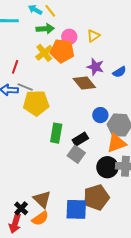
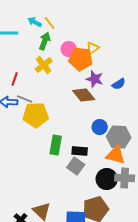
green arrow: (45, 29) -> (45, 41), turned -66
orange pentagon: (62, 51) -> (81, 59), moved
black rectangle: (80, 139) -> (80, 151), turned 35
orange triangle: (116, 143) -> (116, 155), turned 35

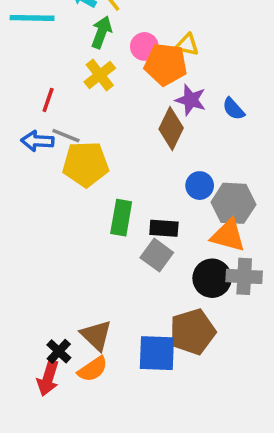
yellow triangle: (93, 48) -> (187, 45), turned 48
blue semicircle: (119, 84) -> (233, 109), turned 80
brown diamond: (84, 95) -> (171, 128), turned 65

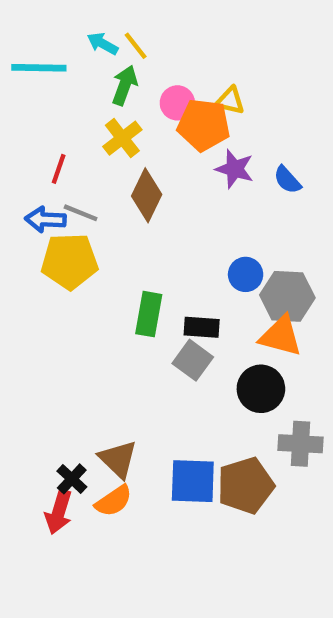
brown diamond: (171, 128) -> (147, 195), moved
yellow pentagon: (86, 164) -> (70, 261), moved
gray cross: (244, 276) -> (301, 444), moved
brown pentagon: (192, 332) -> (246, 486), moved

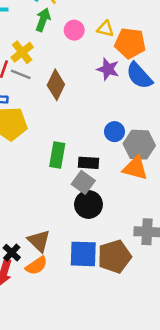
orange pentagon: (204, 125) -> (130, 43), moved
yellow cross: (122, 138) -> (22, 52), moved
blue semicircle: (287, 180) -> (139, 76), size x1.6
gray line: (81, 213) -> (21, 74), moved
black circle: (261, 389) -> (88, 204), moved

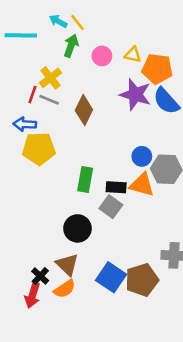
purple star: (108, 69) -> (135, 95), size x1.4
orange triangle: (135, 168) -> (142, 185), moved
black circle: (88, 204) -> (77, 228), moved
blue square: (83, 254) -> (111, 277), turned 32

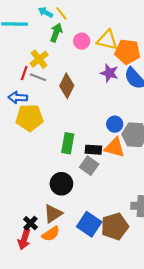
yellow triangle: (133, 55) -> (107, 40), size x1.5
purple star: (135, 95) -> (109, 73), size x0.7
brown triangle: (67, 264) -> (53, 214), turned 42

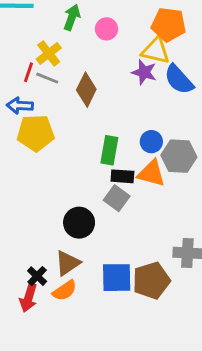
yellow triangle: (107, 40) -> (156, 51), moved
orange pentagon: (127, 52) -> (169, 25), moved
green rectangle: (68, 143) -> (109, 150), moved
blue square: (89, 224) -> (117, 278), turned -35

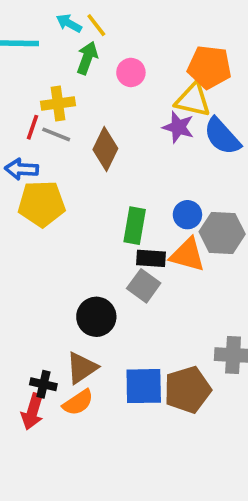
yellow cross: (49, 53) -> (58, 103), turned 30
black cross: (37, 276) -> (43, 384), turned -30

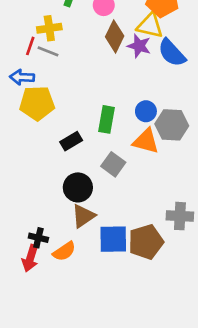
brown diamond: (105, 149) -> (115, 36), moved
black rectangle: (151, 258) -> (71, 141), moved, turned -35
brown triangle: (82, 368) -> (83, 216), moved

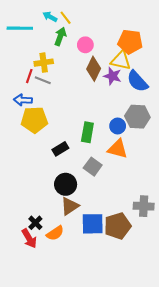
gray hexagon: (172, 125) -> (137, 117), moved
black cross: (38, 238) -> (35, 223), turned 32
red arrow: (30, 258) -> (29, 238), turned -48

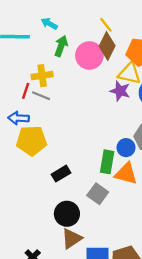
yellow line: (66, 18) -> (106, 25), moved
pink circle: (85, 45) -> (89, 55), size x1.5
brown diamond: (94, 69) -> (107, 46), moved
green rectangle: (87, 132) -> (107, 162), moved

